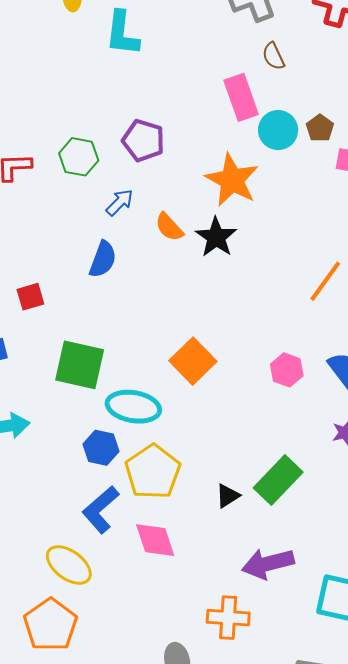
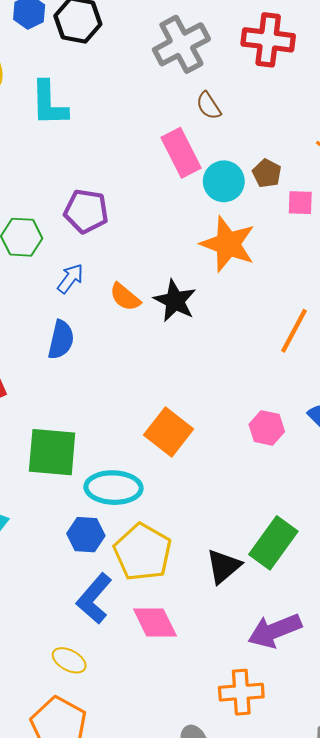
orange star: (232, 180) -> (228, 244), moved
black triangle: (228, 496) -> (224, 566), size x1.4
yellow ellipse: (69, 565) -> (69, 660), size x0.7

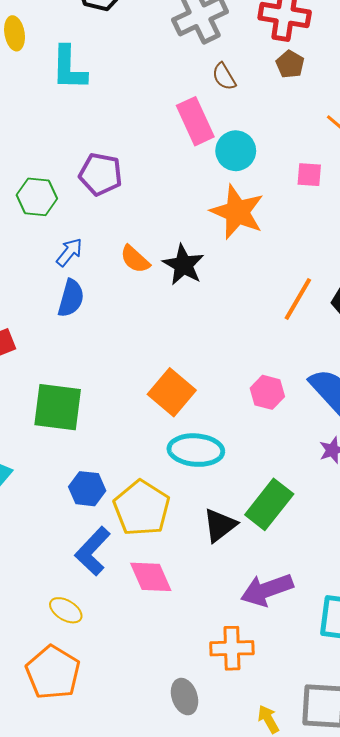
brown pentagon: (267, 173) -> (290, 64), moved
blue arrow: (70, 278) -> (69, 252), moved
cyan ellipse: (113, 488) -> (196, 450), moved

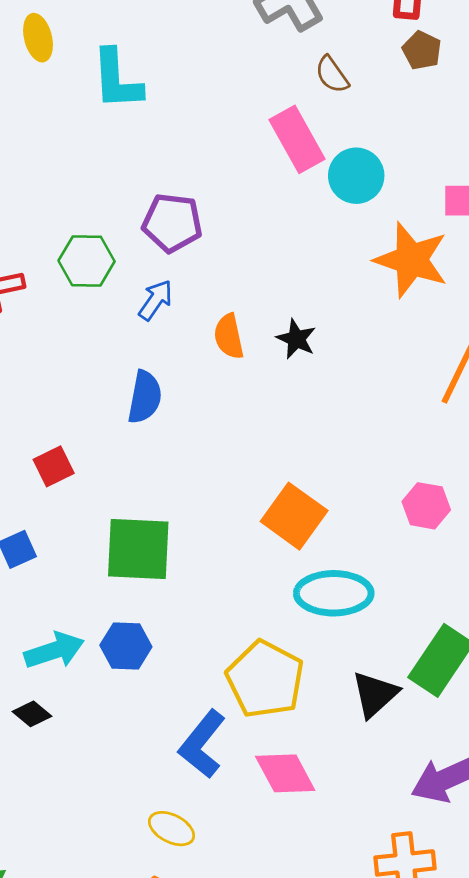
orange star: (237, 212) -> (411, 260), moved
blue arrow: (69, 252) -> (156, 300), moved
orange semicircle: (135, 259) -> (229, 336), turned 40
black star: (183, 265) -> (296, 339), size x0.7
blue hexagon: (87, 489) -> (126, 646), moved

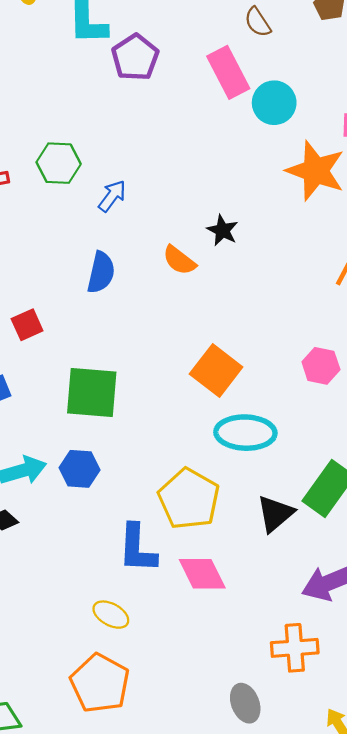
purple pentagon: (172, 223) -> (135, 57), moved, turned 30
orange semicircle: (229, 336) -> (179, 260), moved, turned -42
blue L-shape: (202, 744) -> (137, 549), turned -38

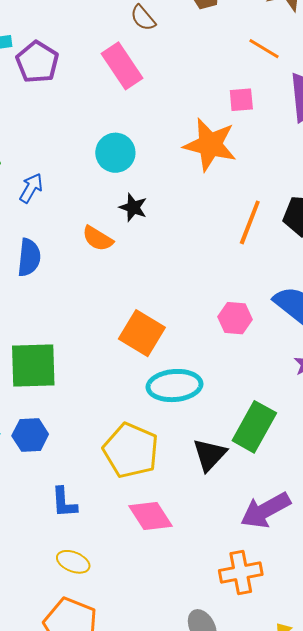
cyan circle: (274, 103) -> (115, 153), moved
blue L-shape: (137, 549) -> (64, 502), moved, size x0.7

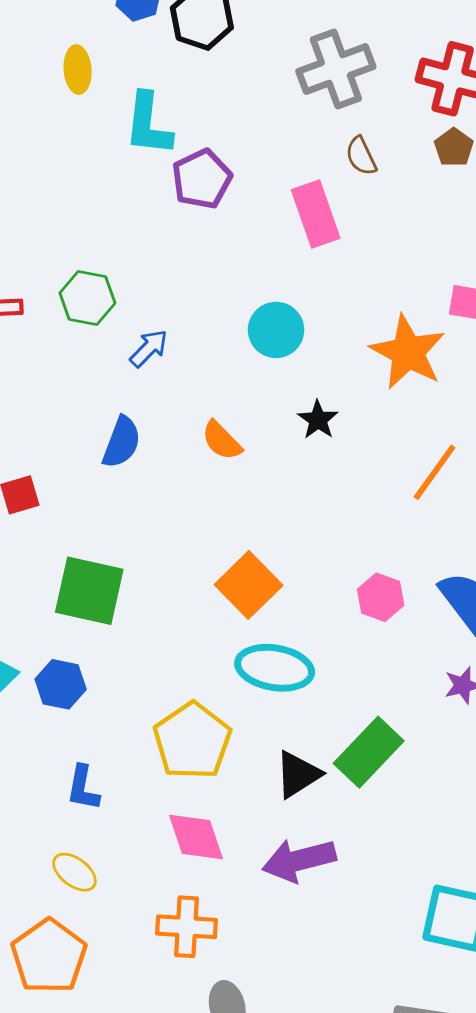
black star: (133, 207) -> (318, 420), moved
purple arrow: (265, 510) -> (299, 860), moved
orange cross: (241, 573) -> (187, 927), moved

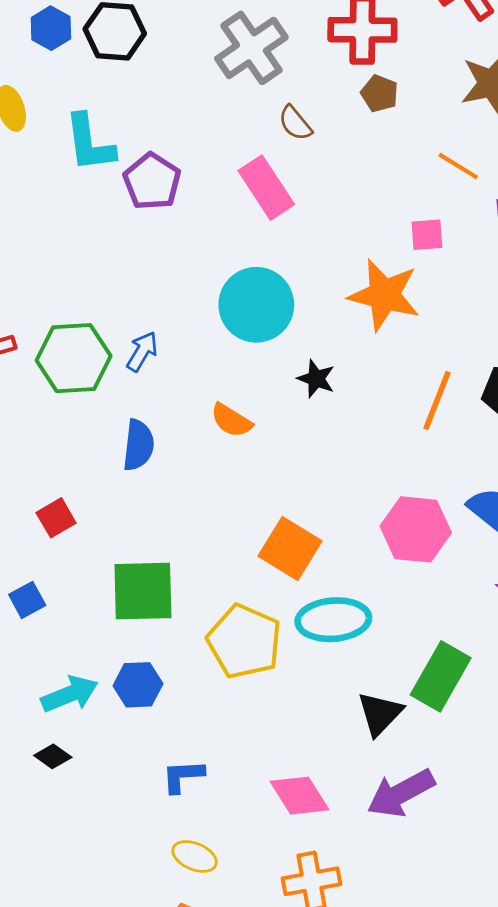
green hexagon: (87, 298) -> (74, 358), moved, size x1.4
cyan circle: (276, 330) -> (256, 305), size x1.4
pink hexagon: (381, 597) -> (416, 529), size x1.5
yellow pentagon: (192, 741) -> (244, 641), moved
blue L-shape: (83, 788) -> (183, 776), turned 90

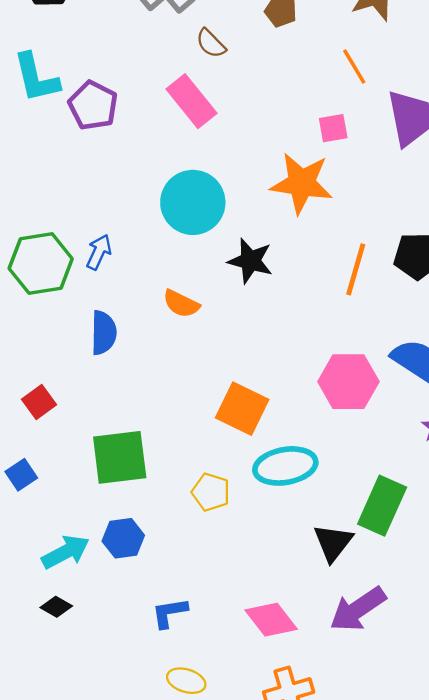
orange line: (458, 166) -> (354, 67), turned 33
black star: (316, 379) -> (250, 261), size x1.4
yellow pentagon: (244, 641) -> (211, 492), size x0.6

